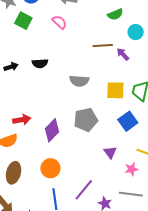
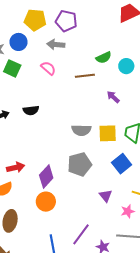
cyan circle: (136, 32) -> (126, 66), moved
brown line: (103, 45) -> (85, 76), moved
gray semicircle: (79, 81) -> (81, 130), moved
orange circle: (50, 168) -> (46, 202), moved

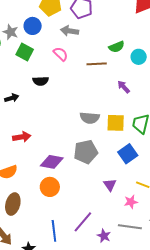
black semicircle: (31, 110) -> (41, 81), moved
red arrow: (16, 167) -> (22, 137), moved
purple diamond: (46, 176) -> (52, 162), turned 55

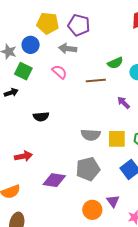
black semicircle: (41, 81) -> (41, 117), moved
black arrow: (12, 98) -> (11, 93), moved
orange circle: (50, 187) -> (92, 210), moved

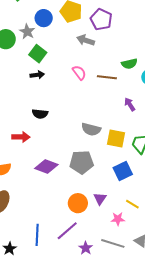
blue circle: (31, 45) -> (44, 18), moved
pink semicircle: (59, 72) -> (79, 73), moved
black arrow: (11, 93) -> (37, 75), moved
black semicircle: (41, 117) -> (40, 114), moved

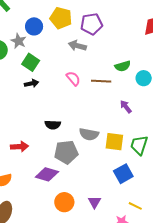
purple pentagon: (101, 20) -> (92, 24), turned -30
black semicircle: (40, 114) -> (53, 125), moved
gray pentagon: (82, 162) -> (66, 152), moved
purple triangle: (100, 199) -> (94, 202), moved
orange circle: (78, 203) -> (64, 202), moved

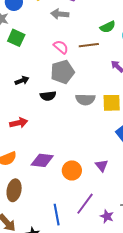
black arrow: (32, 83) -> (22, 81), moved
gray pentagon: (66, 152) -> (62, 72), moved
purple diamond: (47, 174) -> (42, 160), moved

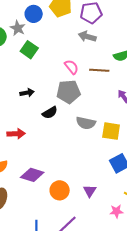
gray arrow: (60, 14) -> (87, 37), moved
black semicircle: (48, 96) -> (50, 113), turned -35

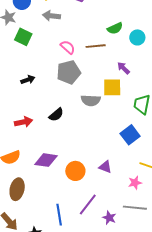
gray arrow: (87, 37) -> (51, 16), moved
black semicircle: (50, 113) -> (56, 115), moved
yellow square: (111, 131) -> (112, 87), moved
purple triangle: (90, 191) -> (105, 167), turned -32

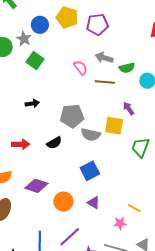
gray arrow: (51, 16) -> (104, 58), moved
pink semicircle: (68, 47) -> (81, 68), moved
gray pentagon: (69, 72) -> (72, 116), moved
blue square: (130, 135) -> (90, 171), moved

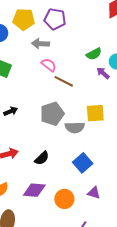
purple pentagon: (97, 25) -> (55, 19), turned 30
gray arrow: (104, 58) -> (40, 44), moved
brown line: (105, 82) -> (64, 81), moved, turned 36
purple arrow: (129, 108) -> (103, 73), moved
black semicircle: (54, 143) -> (42, 158), moved

